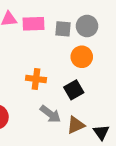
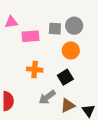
pink rectangle: (33, 24) -> (30, 36), moved
gray arrow: (50, 114) -> (47, 97), turned 108

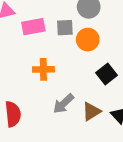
gray square: (55, 29) -> (65, 28), moved
black square: (65, 77) -> (106, 74), moved

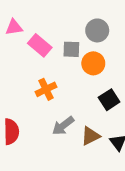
pink rectangle: (33, 27) -> (40, 45), turned 45
orange cross: (43, 69) -> (46, 89), turned -30

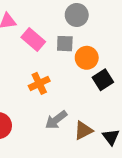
gray circle: (97, 30) -> (77, 15), moved
black square: (109, 100) -> (103, 80), moved

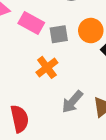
gray square: (65, 44) -> (59, 34), moved

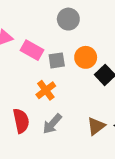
gray arrow: (72, 102) -> (52, 124), moved
red semicircle: (20, 119) -> (21, 121), moved

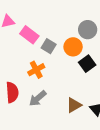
gray circle: (68, 19) -> (88, 30), moved
gray square: (57, 60) -> (49, 46), turned 32

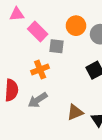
gray square: (49, 46) -> (56, 46), turned -32
orange circle: (73, 47) -> (76, 26), moved

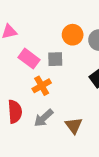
pink rectangle: (38, 31) -> (29, 59), moved
brown triangle: (75, 112) -> (74, 126), moved, turned -36

